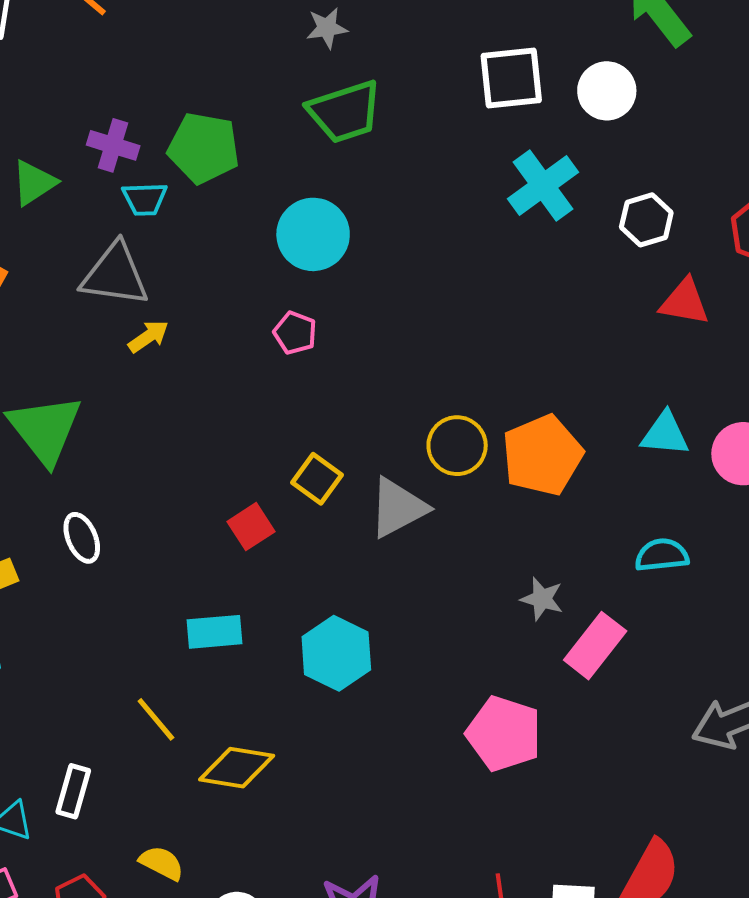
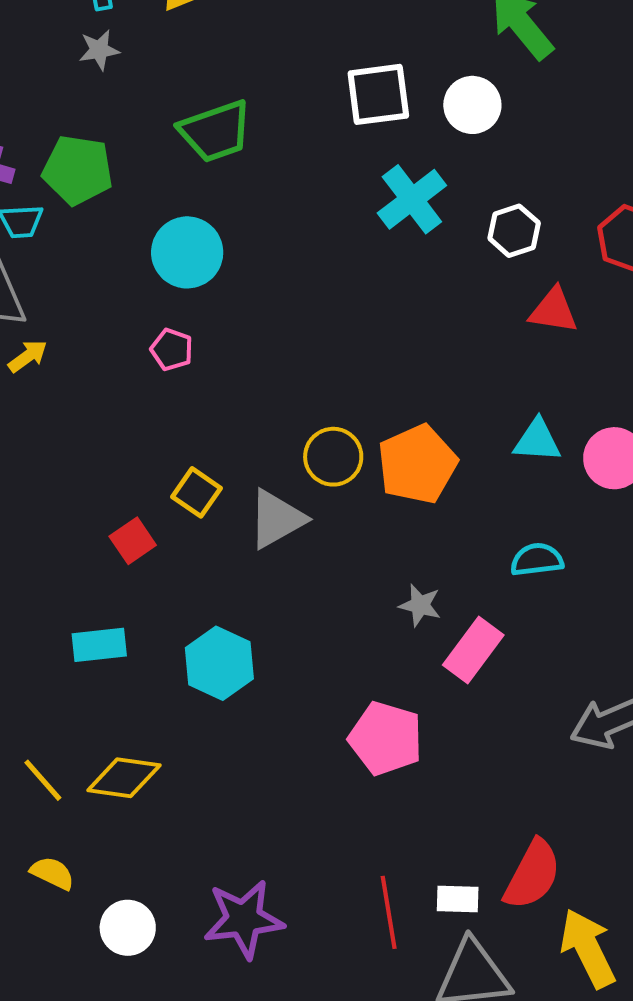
gray star: (327, 28) -> (99, 50), moved
yellow line: (156, 719) -> (43, 780), moved

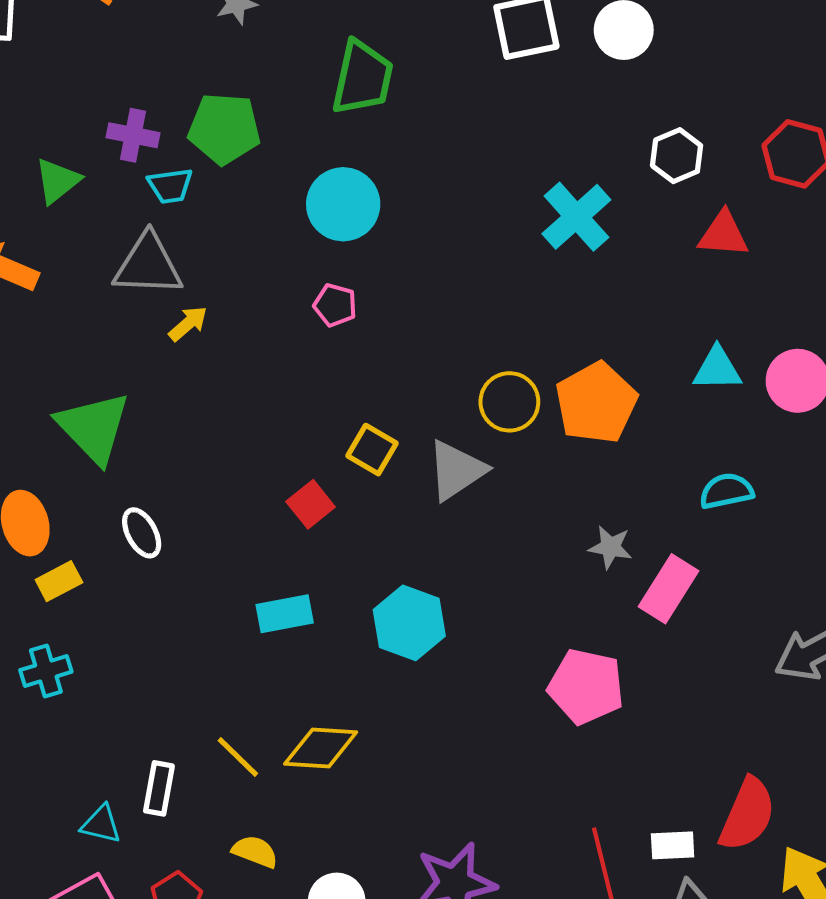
green trapezoid: (216, 131) -> (362, 78), turned -54
cyan cross: (412, 199) -> (576, 217), moved

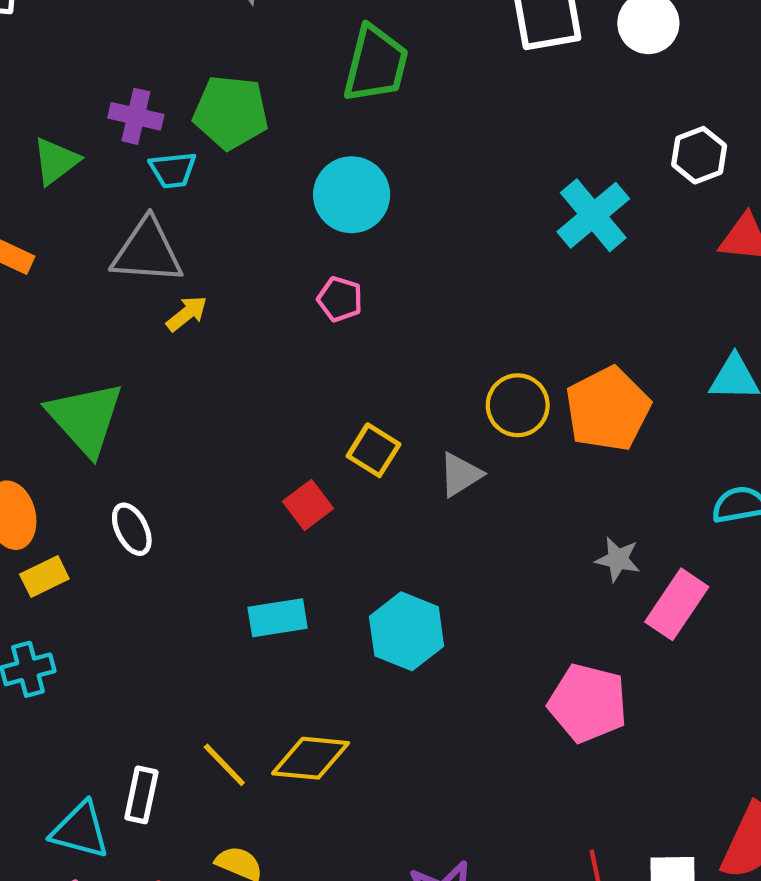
gray triangle: (456, 470) -> (460, 475), size x0.7
cyan triangle: (101, 824) -> (80, 830), size x1.4

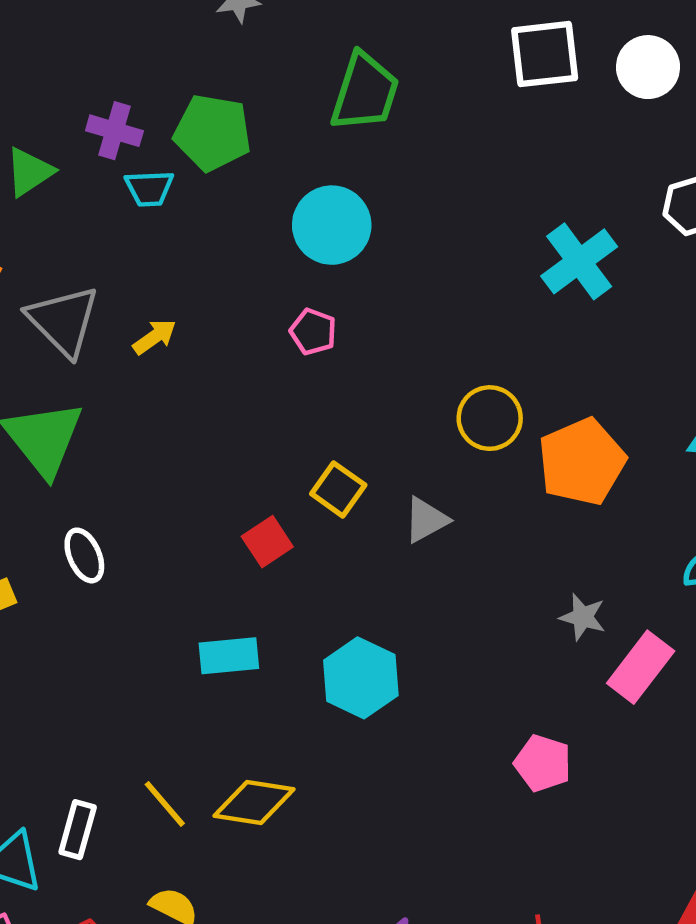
gray triangle: (147, 251) -> (63, 321), moved, turned 38
yellow circle: (518, 405) -> (490, 418), moved
pink pentagon: (588, 703) -> (543, 763), size x0.7

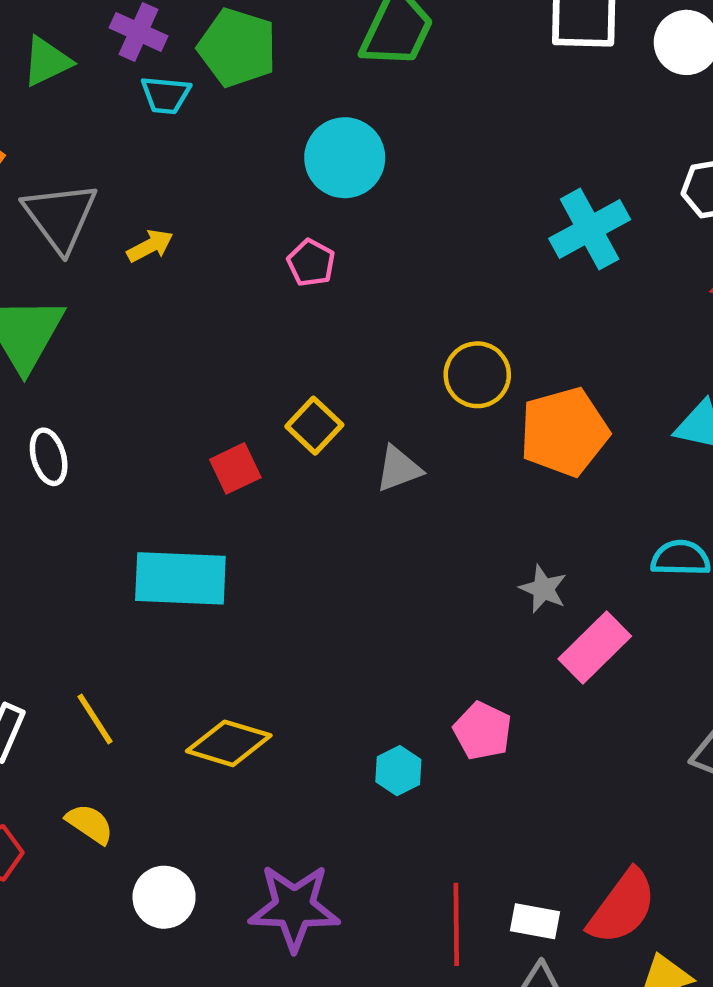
cyan rectangle: (229, 656) -> (180, 578), size x1.5
cyan hexagon: (361, 678) -> (398, 771), moved, size x0.6
yellow diamond: (254, 802) -> (229, 743), moved

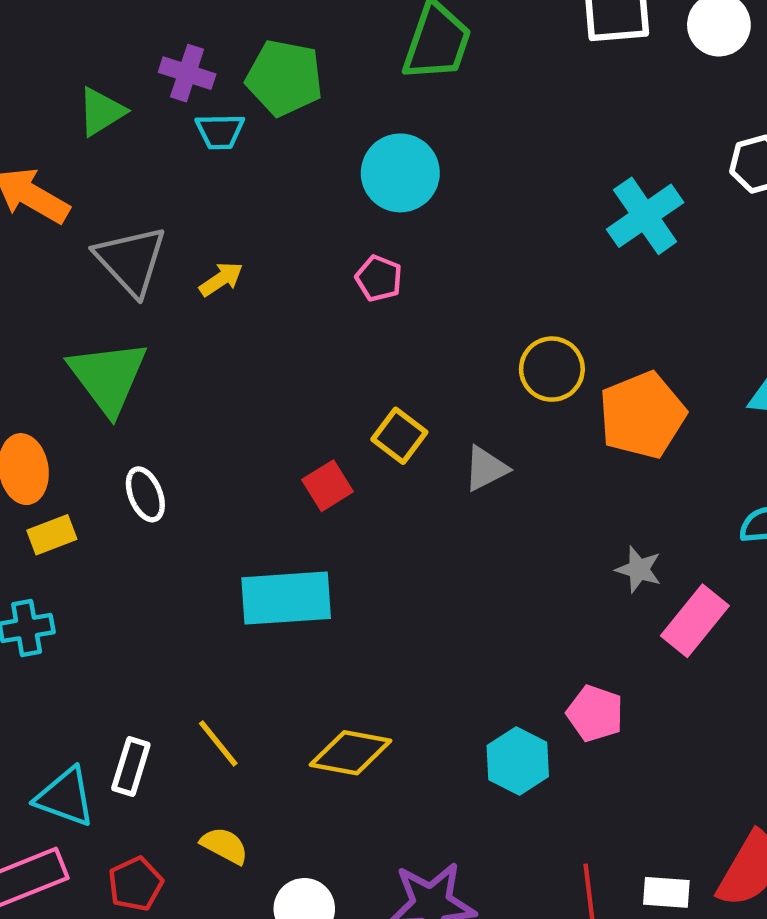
cyan hexagon: (398, 771) -> (518, 761), size x1.4

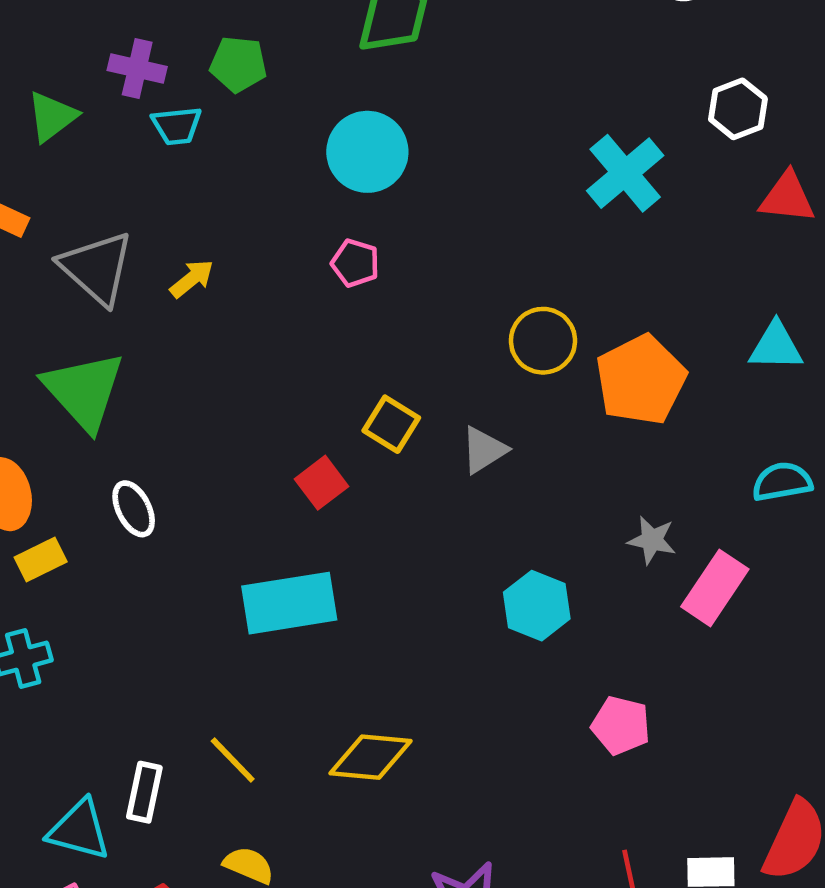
green pentagon: (284, 78) -> (238, 64), size x0.7
pink pentagon: (595, 713) -> (621, 725), moved
cyan hexagon: (518, 761) -> (537, 606), moved

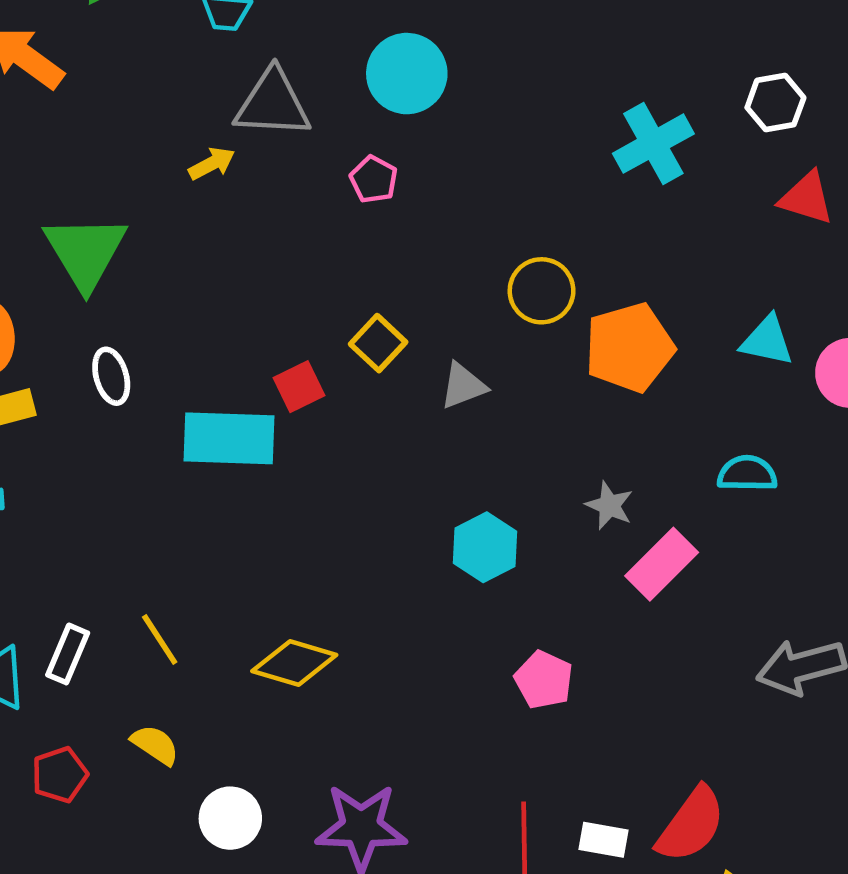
gray triangle: (97, 268) -> (273, 104), moved, turned -50
cyan rectangle: (289, 603) -> (229, 438), moved

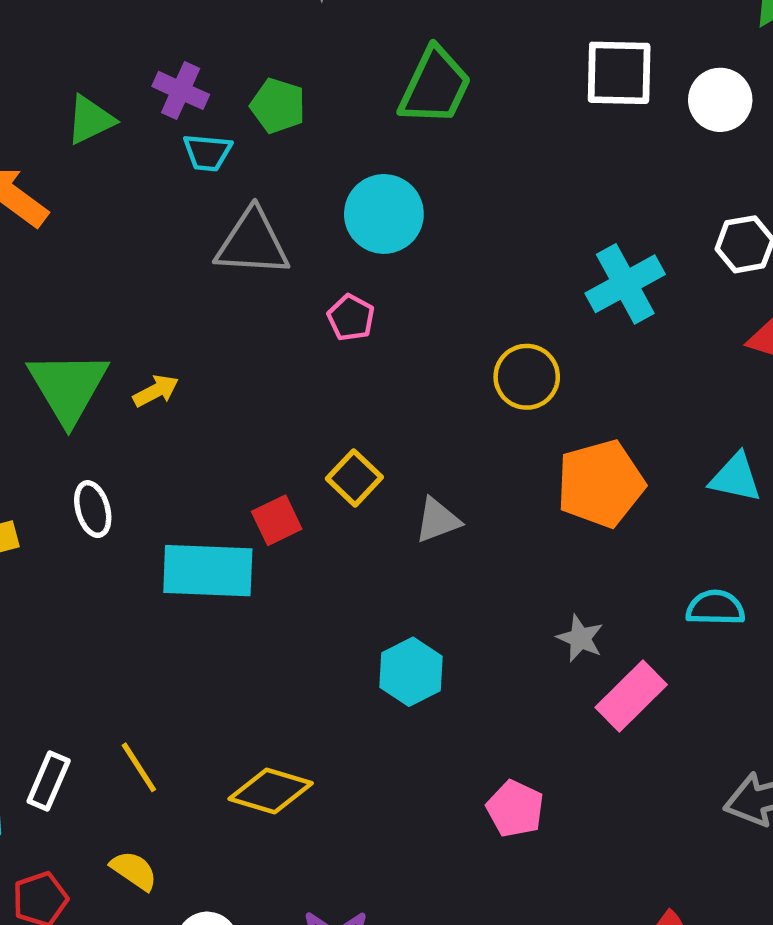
yellow arrow: (212, 164) -> (156, 391), moved
yellow circle: (542, 291) -> (527, 377), moved
cyan hexagon: (485, 547) -> (411, 672), moved

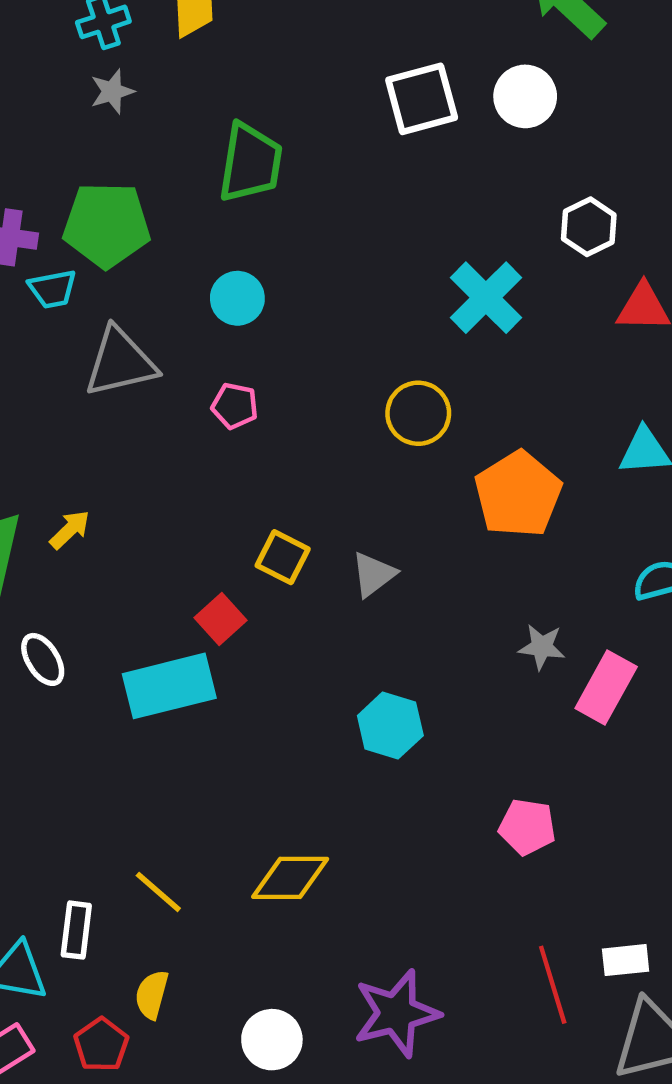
green pentagon: (278, 106) -> (107, 225), size x1.6
cyan circle: (384, 214) -> (237, 298), size x0.7
yellow semicircle: (134, 870) -> (152, 995), moved, turned -93

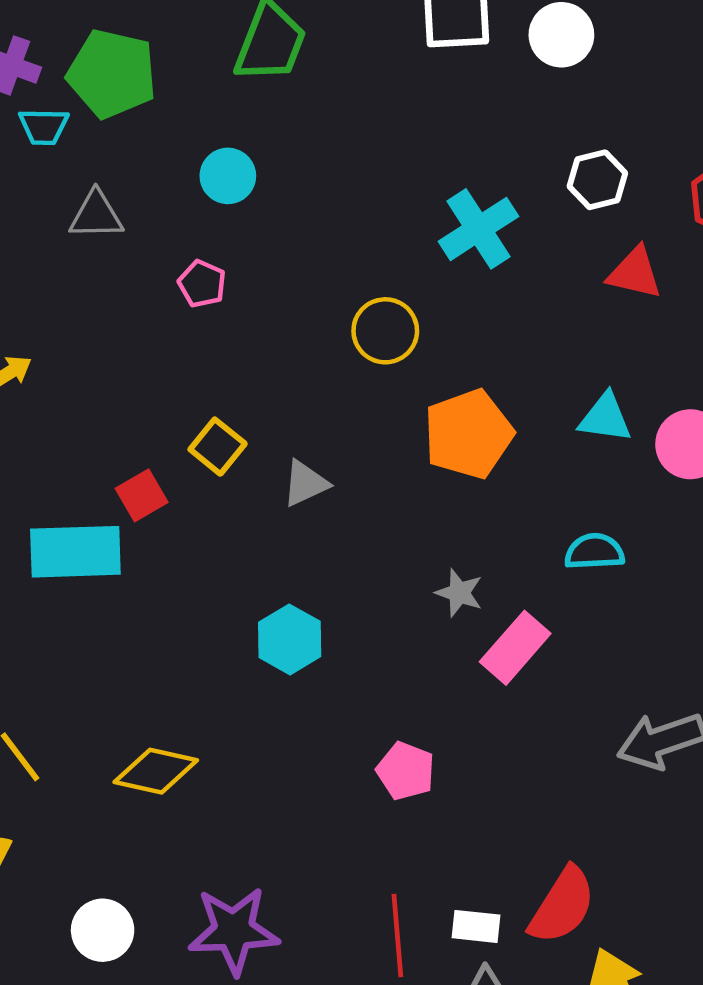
gray triangle: (120, 362) -> (96, 215), size x0.7

